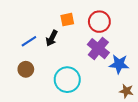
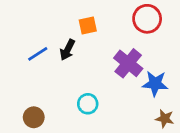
red circle: (99, 22) -> (147, 19), moved
brown circle: (26, 69) -> (34, 117), moved
cyan circle: (67, 80) -> (88, 104), size x0.6

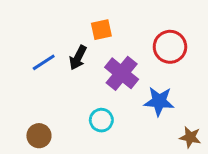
red circle: (147, 19) -> (170, 47), moved
purple cross: (128, 63) -> (122, 73), moved
blue star: (155, 84) -> (159, 101), moved

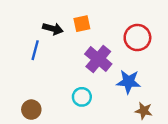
black arrow: (78, 58) -> (53, 29), moved, turned -102
blue line: (44, 62) -> (35, 50), turned -42
brown star: (190, 137) -> (144, 111), moved

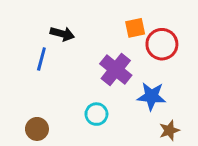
orange square: (82, 24) -> (135, 28), moved
brown star: (144, 111) -> (169, 130), turned -30

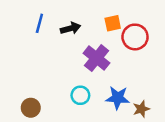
black arrow: (62, 34) -> (70, 28), moved, turned -30
blue line: (41, 59) -> (39, 23), moved
blue star: (151, 96) -> (118, 98), moved

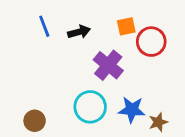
blue line: (39, 23) -> (44, 26), turned -36
cyan circle: (80, 95) -> (90, 107), size x1.5

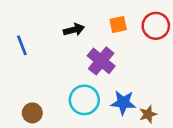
blue line: (44, 26) -> (22, 45), moved
red circle: (151, 42) -> (156, 26), moved

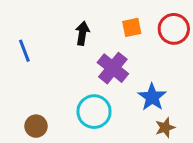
black arrow: (74, 30) -> (82, 33), turned -66
blue star: (123, 103) -> (152, 97), moved, turned 30

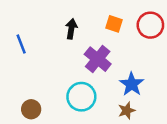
orange square: (132, 27) -> (114, 24), turned 30
brown star: (165, 128) -> (127, 111), moved

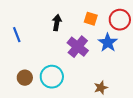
blue star: (132, 84) -> (108, 43), moved
cyan circle: (81, 97) -> (52, 77), moved
brown circle: (31, 109) -> (25, 78), moved

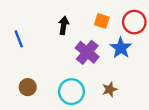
cyan circle: (52, 77) -> (71, 92), moved
brown star: (101, 88) -> (110, 89), moved

